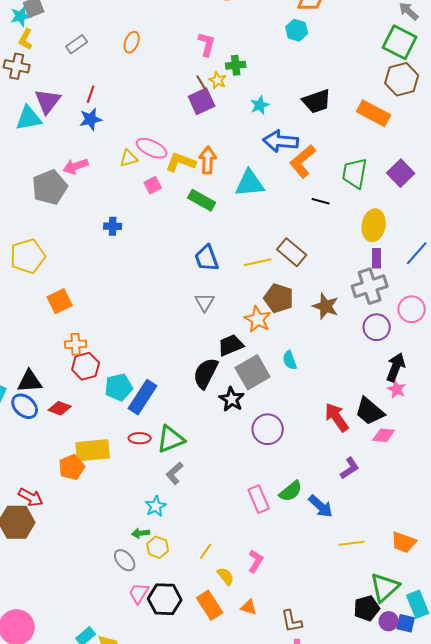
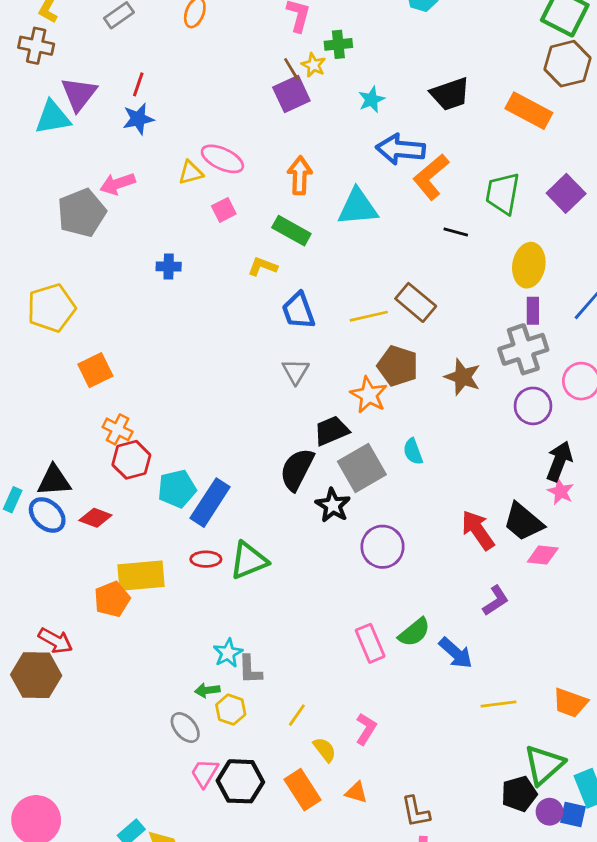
yellow L-shape: (181, 162) -> (262, 267), moved, size x0.7
orange cross: (76, 344) -> (118, 429), turned 30
gray L-shape: (175, 473) -> (250, 670), moved, turned -50

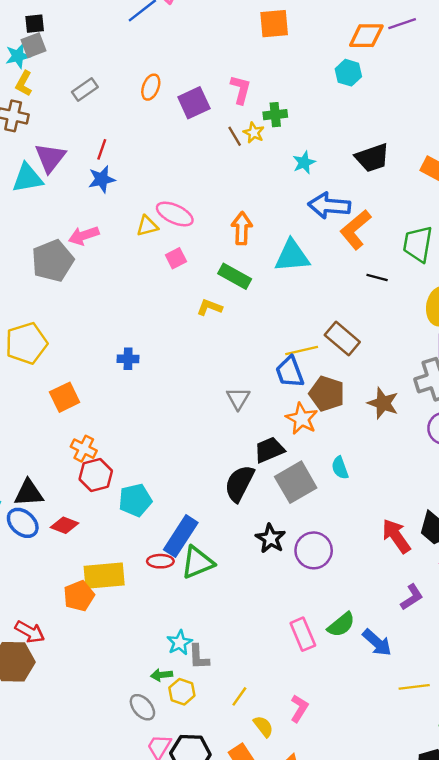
purple square: (291, 94) -> (194, 103), moved
blue cross: (169, 267) -> (128, 359), moved
blue trapezoid: (298, 311) -> (290, 372), moved
blue rectangle: (210, 503) -> (181, 536), moved
black star: (333, 505) -> (271, 538), moved

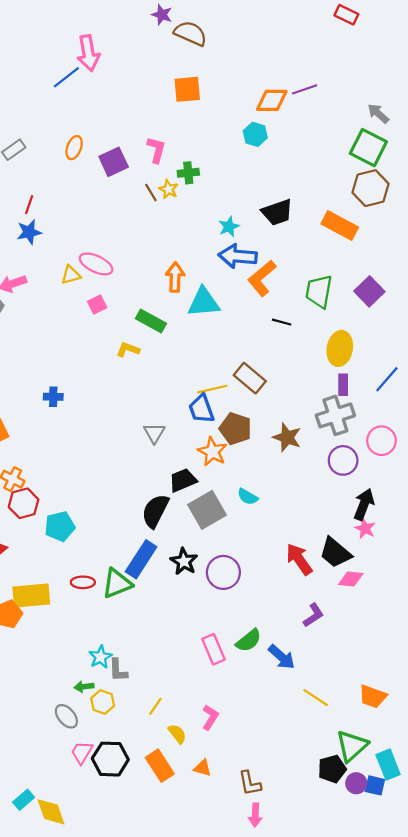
cyan star: (304, 163) -> (229, 227), moved
orange arrow: (242, 228) -> (175, 277), moved
cyan semicircle: (340, 468) -> (248, 497), turned -40
blue rectangle: (181, 536) -> (141, 559), moved
yellow line: (414, 687) -> (316, 698), turned 40

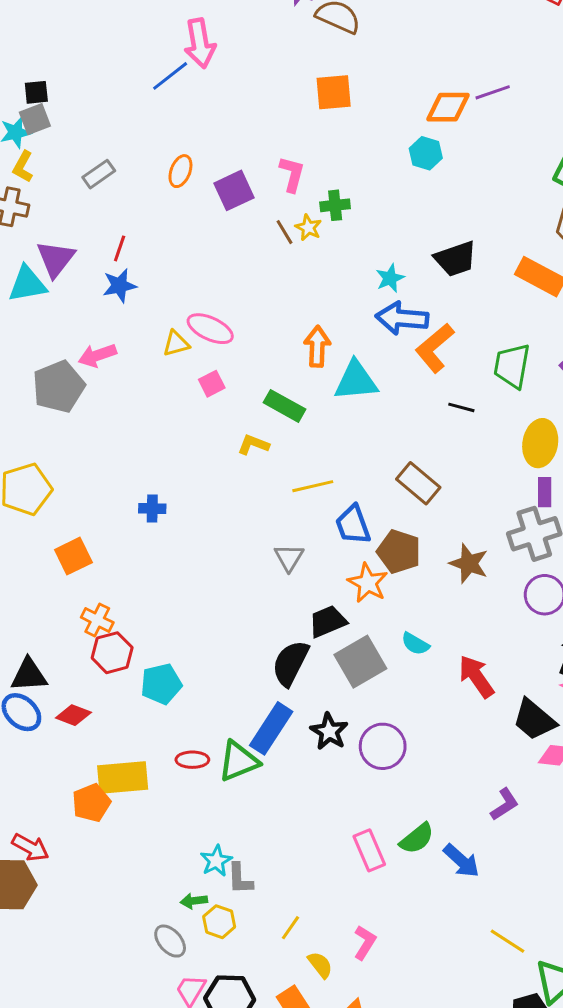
yellow line: (212, 389) -> (313, 486), moved
red arrow: (299, 559) -> (476, 676), moved
yellow line: (316, 698) -> (507, 941), moved

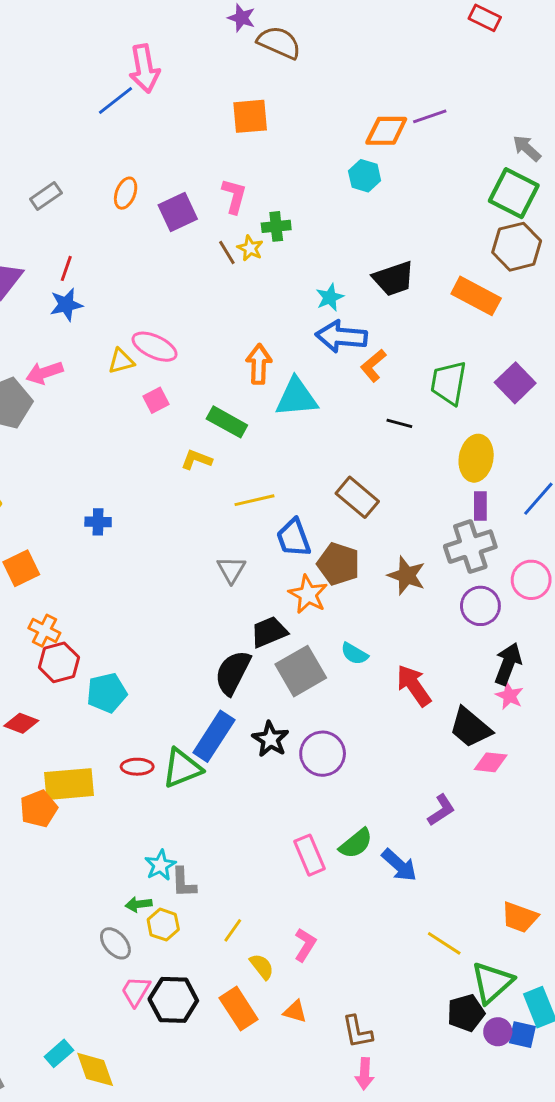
orange square: (334, 92) -> (250, 116), moved
orange L-shape: (435, 348) -> (373, 365), size x0.7

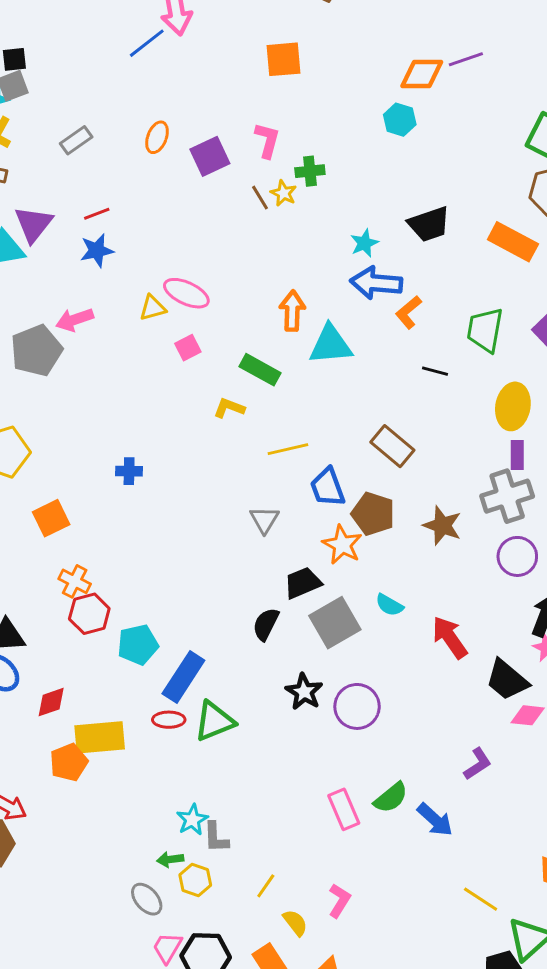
red line: (66, 268) -> (97, 214), turned 50
black semicircle: (233, 673) -> (266, 624), size x0.7
red diamond: (21, 723) -> (51, 702), moved, turned -40
blue rectangle: (214, 736) -> (183, 677), moved

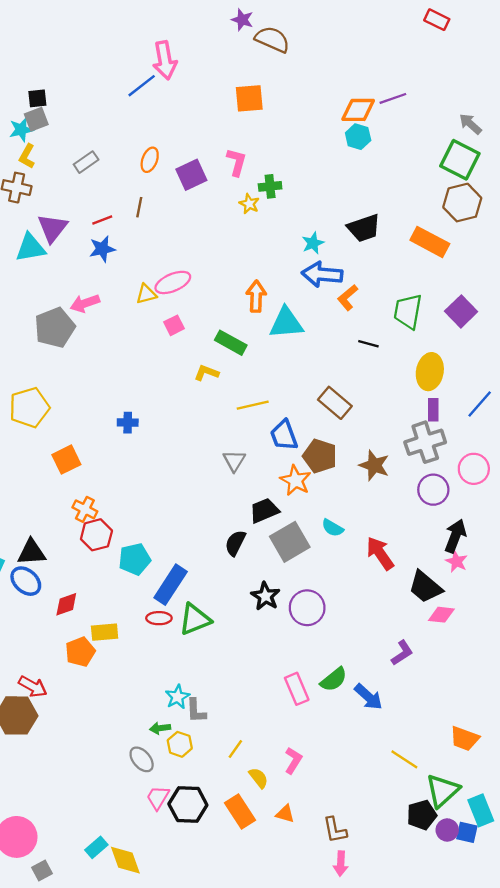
cyan hexagon: (400, 120) -> (358, 137), moved
brown line: (260, 198) -> (139, 207), moved, turned 42
pink ellipse: (186, 293) -> (173, 282), turned -48
yellow rectangle: (100, 737) -> (105, 632), size x0.7

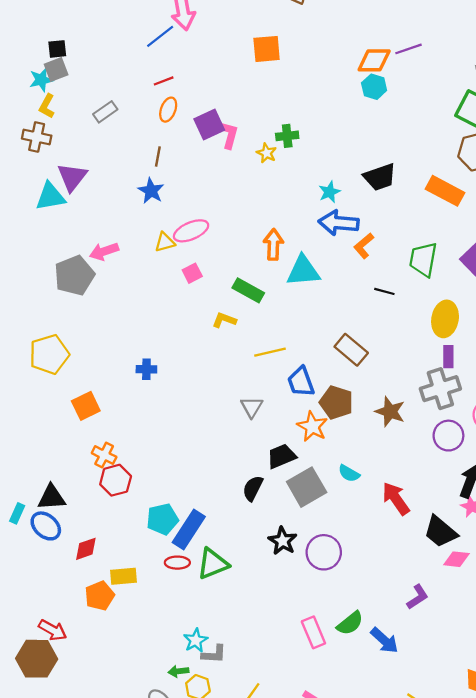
pink L-shape: (237, 162) -> (229, 135), moved
red line: (102, 220) -> (164, 81), moved
blue star: (102, 249) -> (151, 191), moved, turned -30
cyan pentagon: (135, 559) -> (162, 519), moved
gray L-shape: (196, 711) -> (214, 654), turned -85

